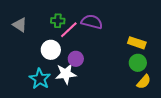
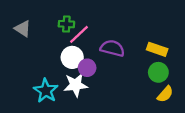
purple semicircle: (92, 22) -> (112, 48), moved
white circle: (51, 50) -> (72, 57), moved

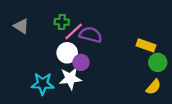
purple semicircle: (112, 48) -> (91, 35), moved
green circle: (158, 72) -> (158, 62), moved
cyan star: (46, 91) -> (43, 84), turned -30

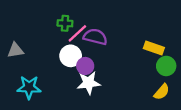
gray triangle: (21, 26) -> (16, 50), moved, turned -42
white star: (70, 78) -> (89, 83), moved
cyan star: (43, 84) -> (29, 87), moved

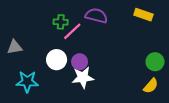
purple semicircle: (95, 37) -> (96, 16), moved
yellow rectangle: (154, 48) -> (143, 15), moved
white circle: (71, 56) -> (57, 60), moved

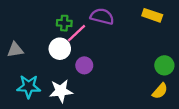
white circle: (57, 60) -> (60, 49), moved
white star: (83, 77) -> (61, 91), moved

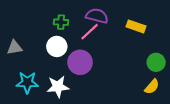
yellow rectangle: (152, 15) -> (136, 26), moved
pink line: (76, 33) -> (90, 32), moved
purple circle: (84, 65) -> (80, 62), size x1.5

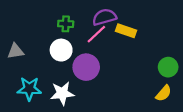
purple semicircle: (97, 16) -> (104, 17), turned -30
yellow rectangle: (136, 26) -> (126, 31), moved

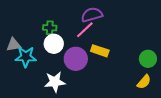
green cross: (66, 24) -> (50, 28), moved
yellow rectangle: (126, 31) -> (100, 51), moved
cyan star: (29, 89) -> (26, 57), moved

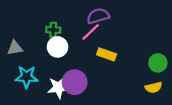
cyan star: (26, 57) -> (27, 77), moved
purple circle: (76, 59) -> (75, 82), moved
yellow semicircle: (144, 82) -> (154, 87), turned 35

